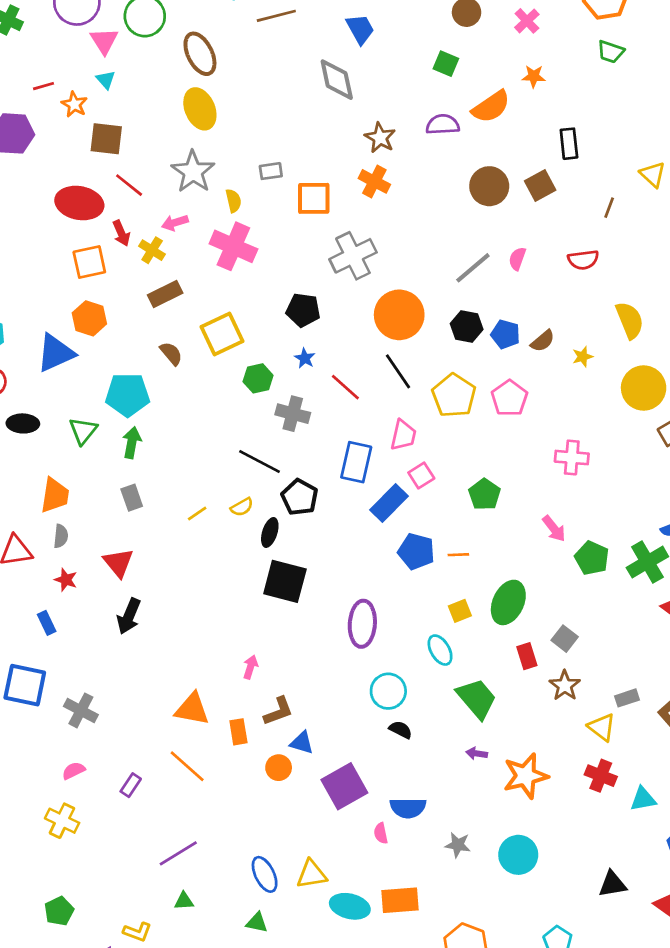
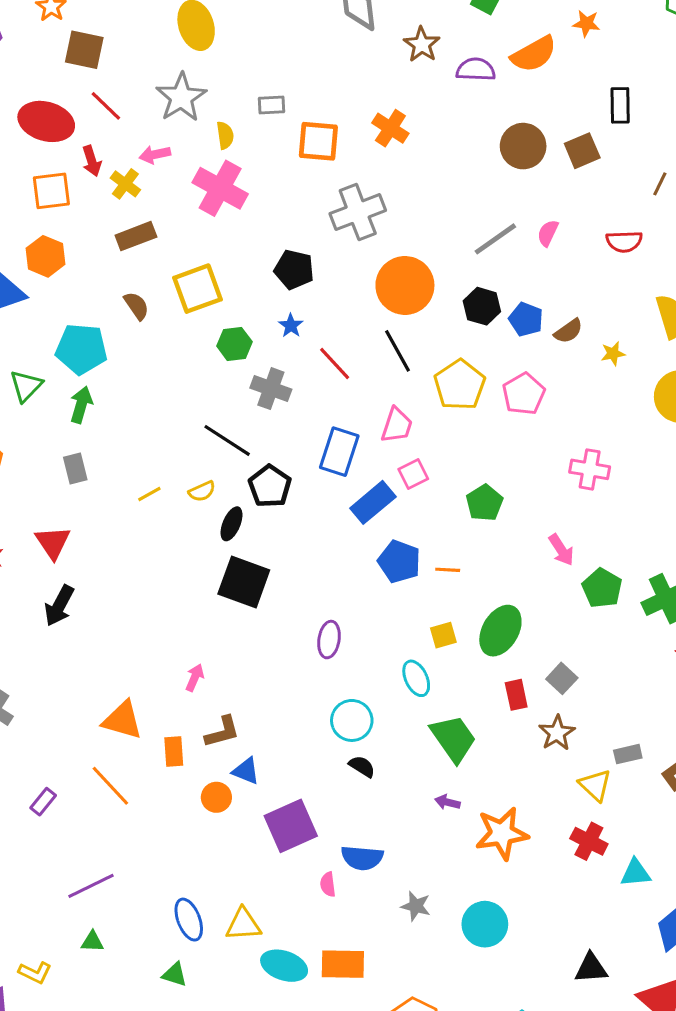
brown star: (380, 138) -> (422, 44), moved
purple ellipse: (362, 624) -> (329, 640), size x0.7

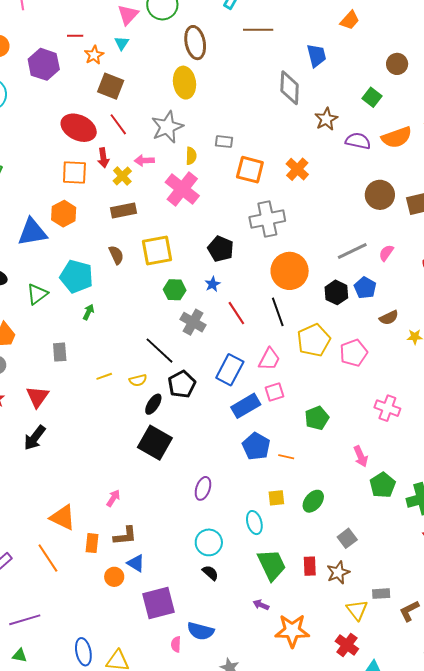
blue pentagon: (526, 319) -> (365, 288), moved
green arrow: (81, 405) -> (88, 312), moved, size x0.7
green ellipse: (500, 631) -> (313, 501), size x0.7
red rectangle: (516, 695) -> (310, 566), moved

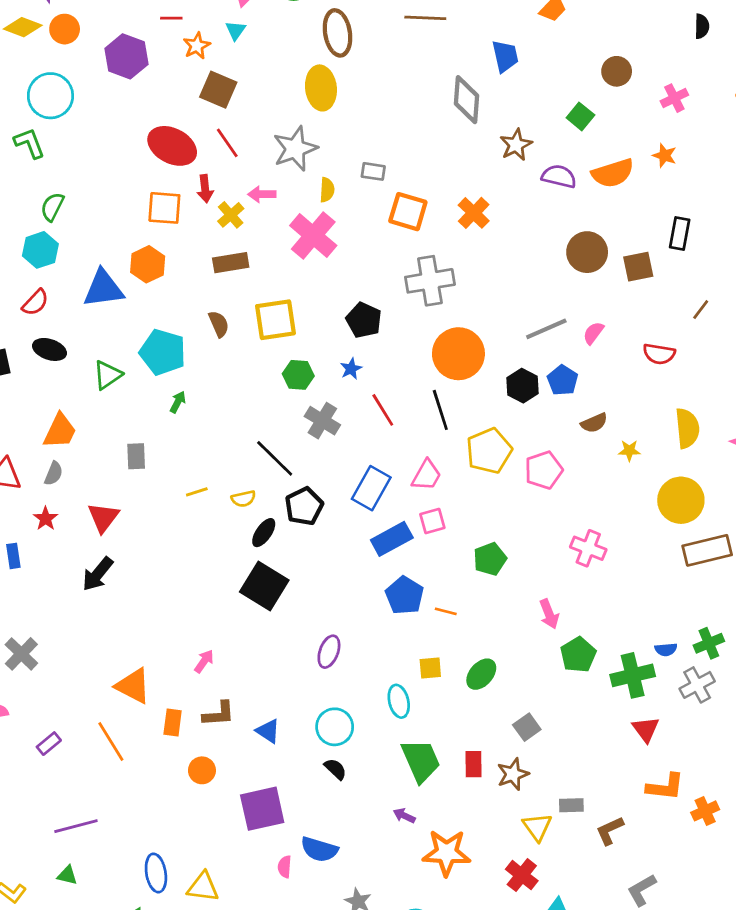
blue triangle: (136, 563) -> (268, 731), moved

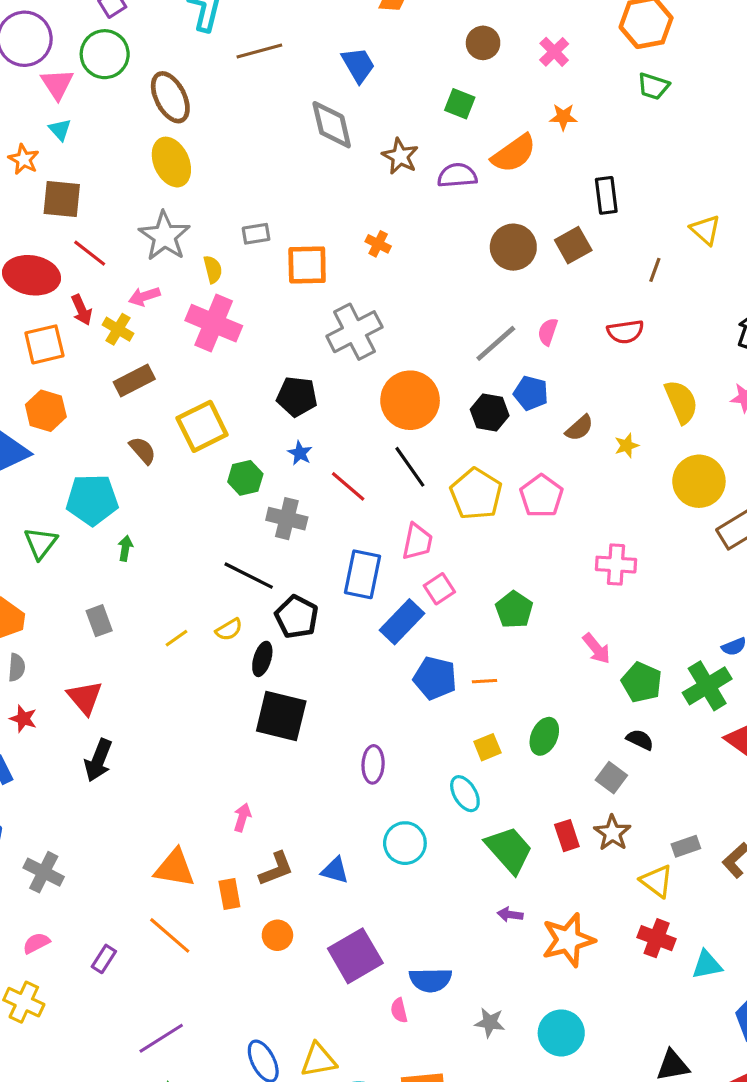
orange cross: (474, 213) -> (378, 244), size x0.7
black semicircle: (335, 769) -> (640, 740), moved

